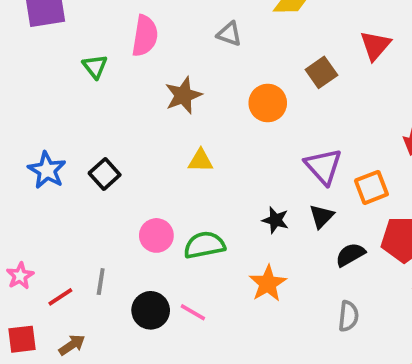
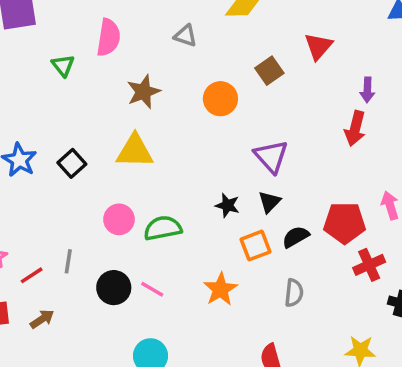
yellow triangle: (201, 161) -> (135, 151), moved, size x1.6
orange square: (371, 187) -> (255, 246), moved
orange star: (268, 283) -> (220, 289), moved

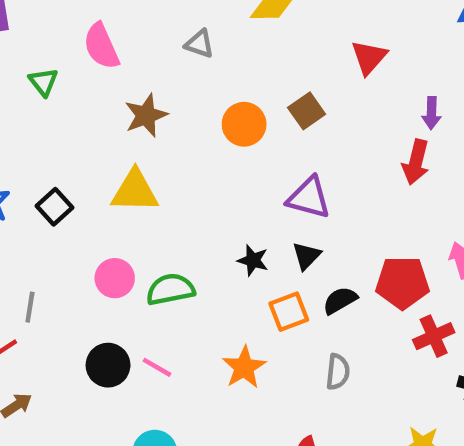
pink semicircle: (109, 37) -> (101, 46), turned 147
brown square: (269, 71) -> (307, 111), moved
purple triangle: (271, 156) -> (309, 198), turned -33
gray line: (68, 261) -> (30, 307), moved

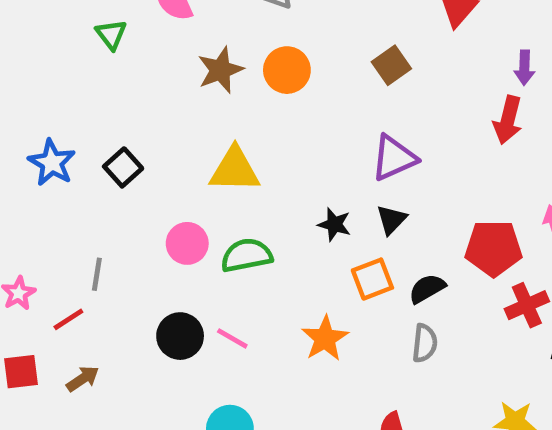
orange circle: (244, 124) -> (287, 70), moved
yellow triangle: (135, 191) -> (235, 170), moved
purple triangle: (309, 198) -> (394, 158), turned -39
black semicircle: (340, 300) -> (427, 289), moved

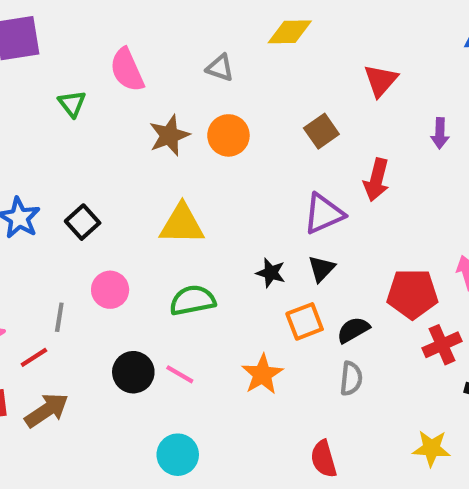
red arrow: (508, 120) -> (376, 180), moved
pink circle: (187, 243) -> (110, 290), moved
brown arrow: (83, 379) -> (47, 410), size x1.5

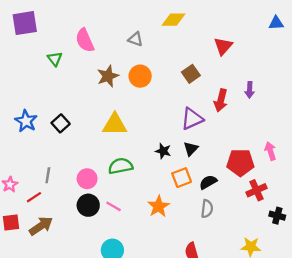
purple arrow: (440, 133) -> (250, 90), moved
pink circle: (110, 290) -> (87, 179), moved

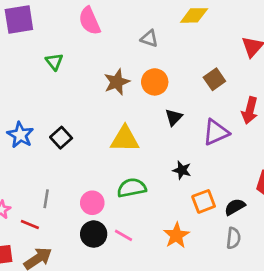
pink semicircle: (85, 40) -> (90, 21), moved
black triangle: (191, 149) -> (174, 117), moved
red line: (34, 197) -> (30, 225), turned 56

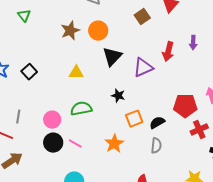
brown square: (214, 79) -> (142, 17), moved
black triangle: (174, 117) -> (112, 57), size x1.5
yellow triangle: (125, 139) -> (76, 73), size x0.7

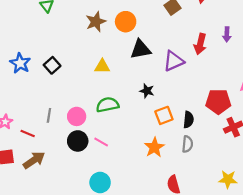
black triangle: (112, 57) -> (141, 49), turned 35
gray line: (18, 117) -> (49, 115), moved
black semicircle: (157, 123) -> (188, 120), turned 126
orange star: (114, 144) -> (154, 147), moved

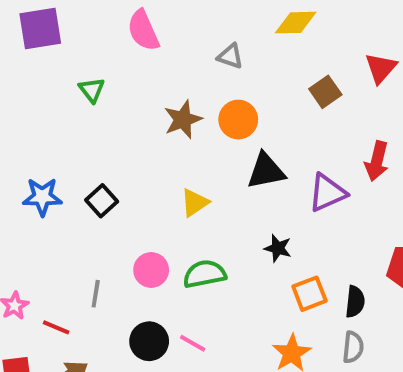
blue star: (20, 63) -> (42, 197), turned -30
yellow triangle: (102, 66) -> (195, 203), turned -35
pink circle: (77, 116) -> (151, 270), moved

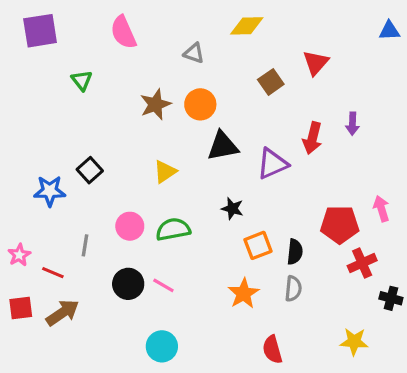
blue star: (42, 197) -> (50, 191), moved

